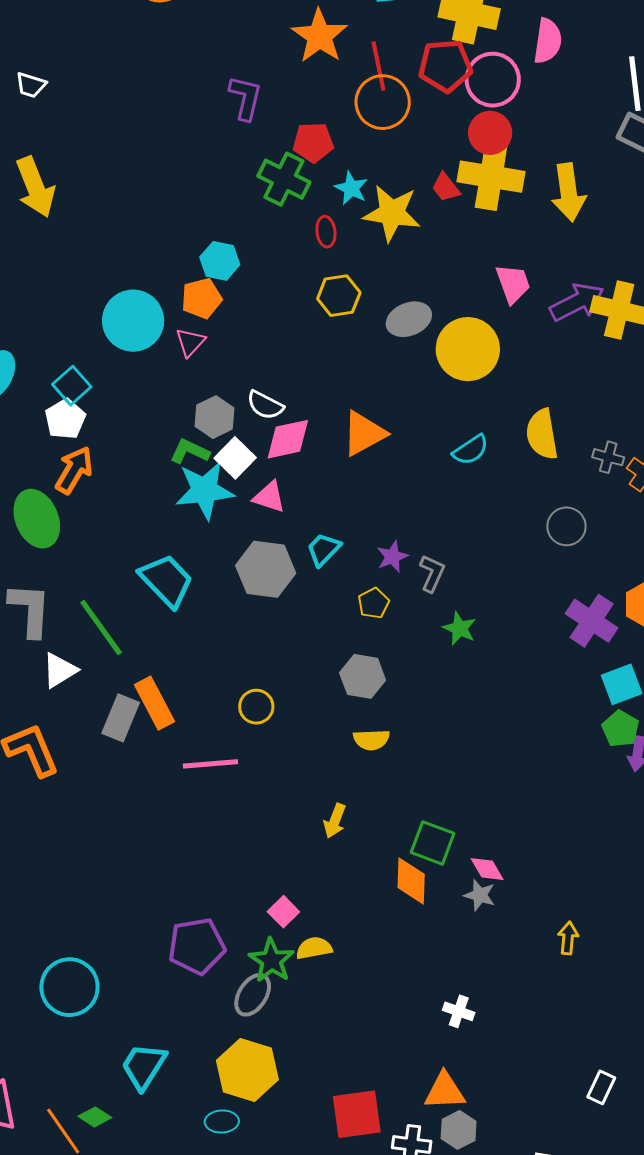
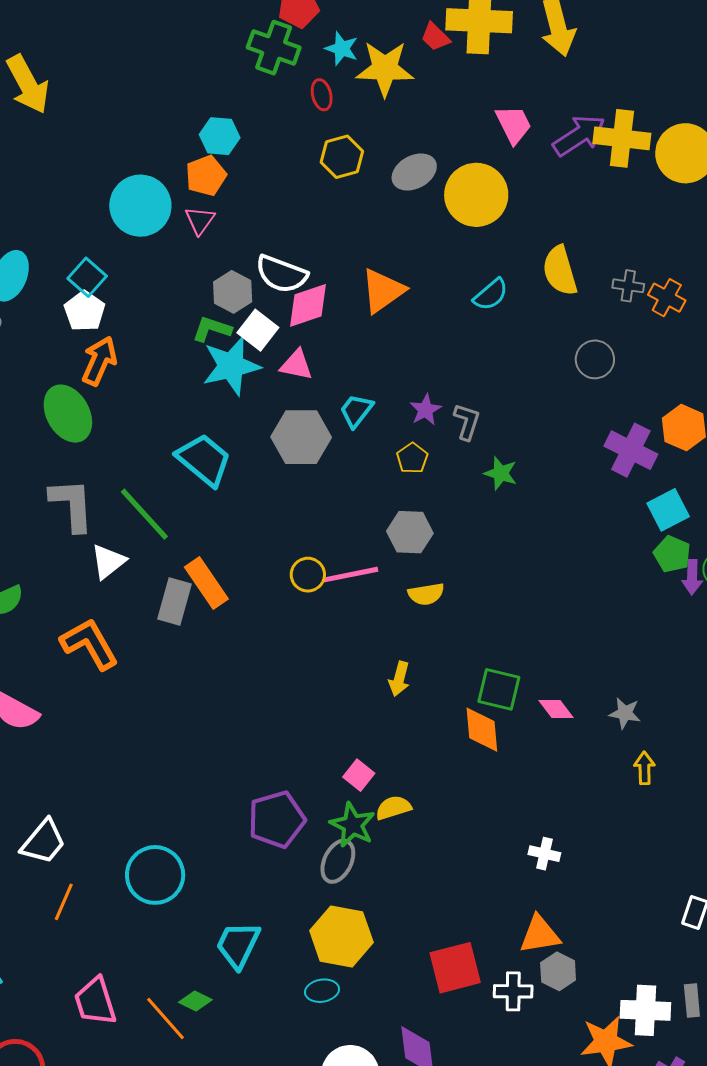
white semicircle: (265, 405) -> (281, 274), size x1.4
pink line: (210, 764) -> (351, 575), moved
gray star: (480, 895) -> (625, 713), moved

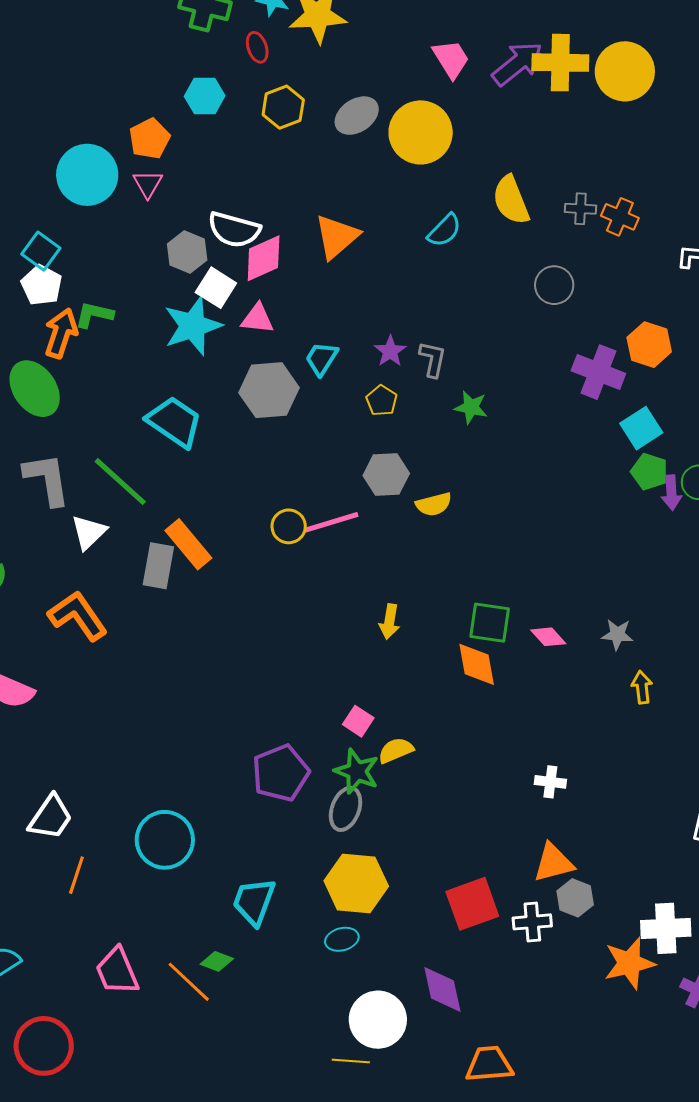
cyan hexagon: (220, 136) -> (205, 96), moved
green L-shape: (212, 329) -> (94, 315), moved
yellow semicircle: (426, 594) -> (434, 504), moved

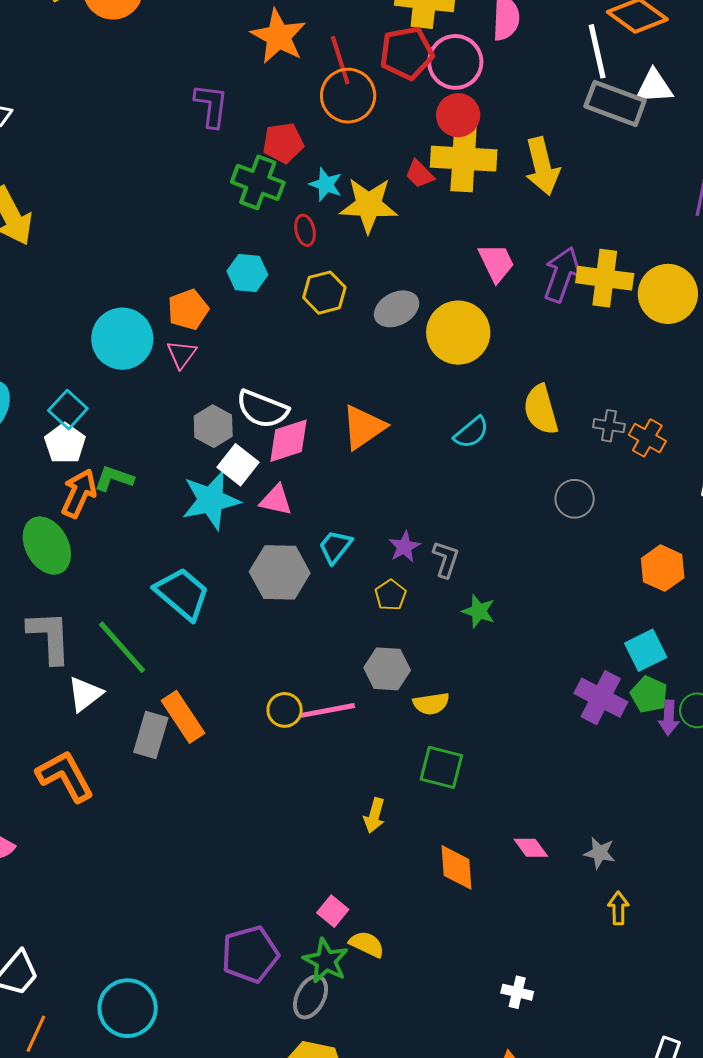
purple arrow: (517, 64) -> (562, 275), turned -38
purple cross: (598, 372) -> (601, 698), moved
green square: (490, 623) -> (441, 767), moved
yellow semicircle: (396, 750) -> (367, 944), turned 42

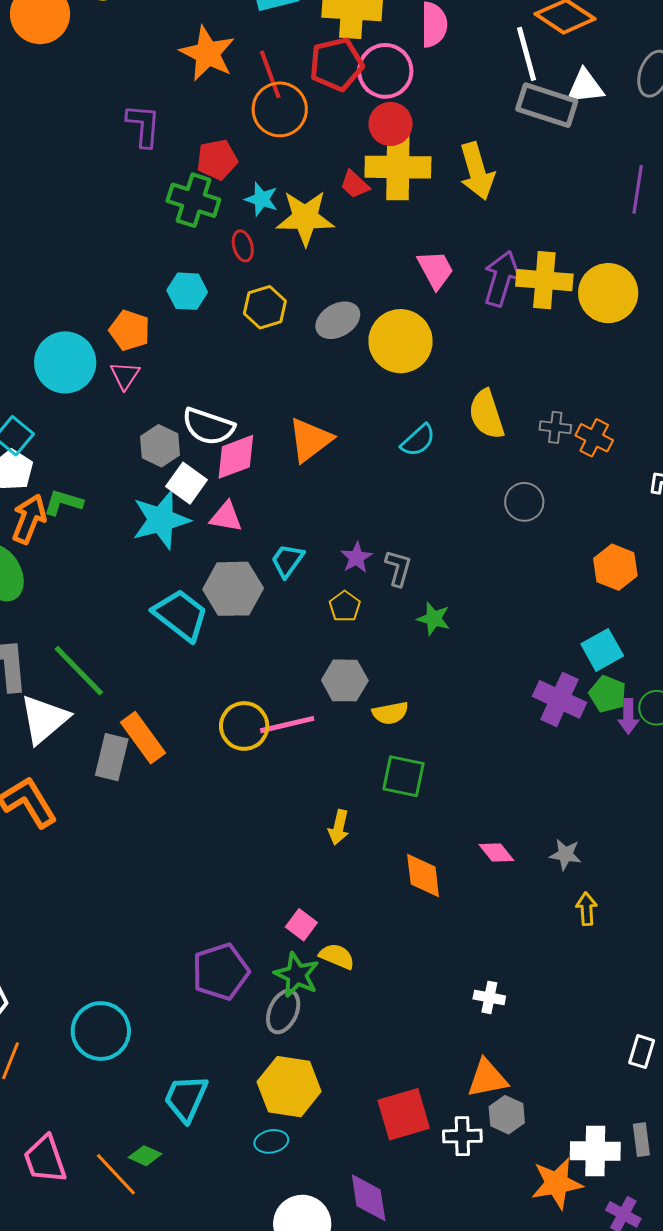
orange pentagon: (188, 310) -> (130, 330), turned -30
cyan trapezoid: (182, 594) -> (181, 615), moved
white triangle: (85, 694) -> (44, 719), size x1.4
yellow circle: (285, 710) -> (244, 726), size x1.4

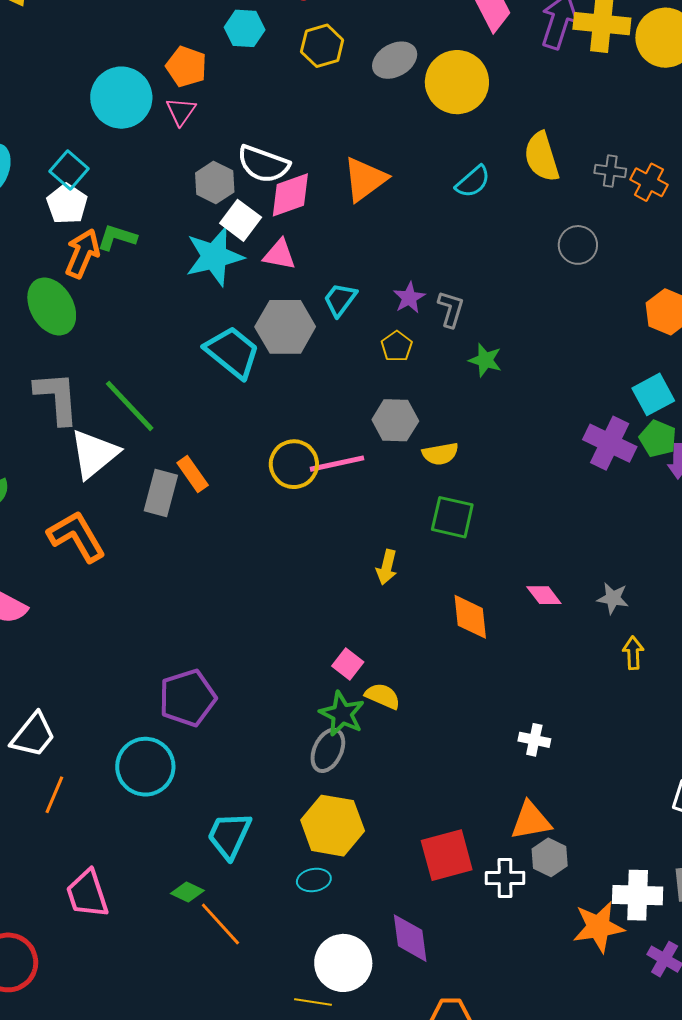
orange rectangle: (143, 738) -> (193, 474), size x0.7
purple pentagon: (221, 972) -> (188, 698), moved
orange line: (116, 1174) -> (220, 924), moved

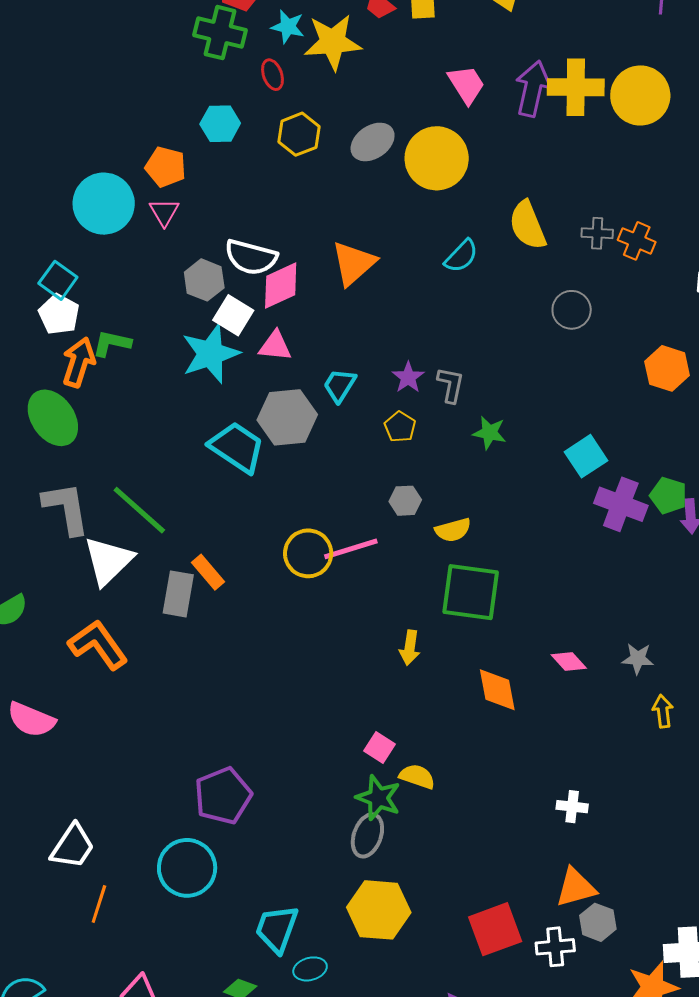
cyan square: (653, 394) -> (586, 456), moved
gray hexagon: (395, 420) -> (405, 501), size x0.7
green square: (452, 517) -> (471, 592), size x1.4
cyan ellipse: (314, 880) -> (310, 969), moved

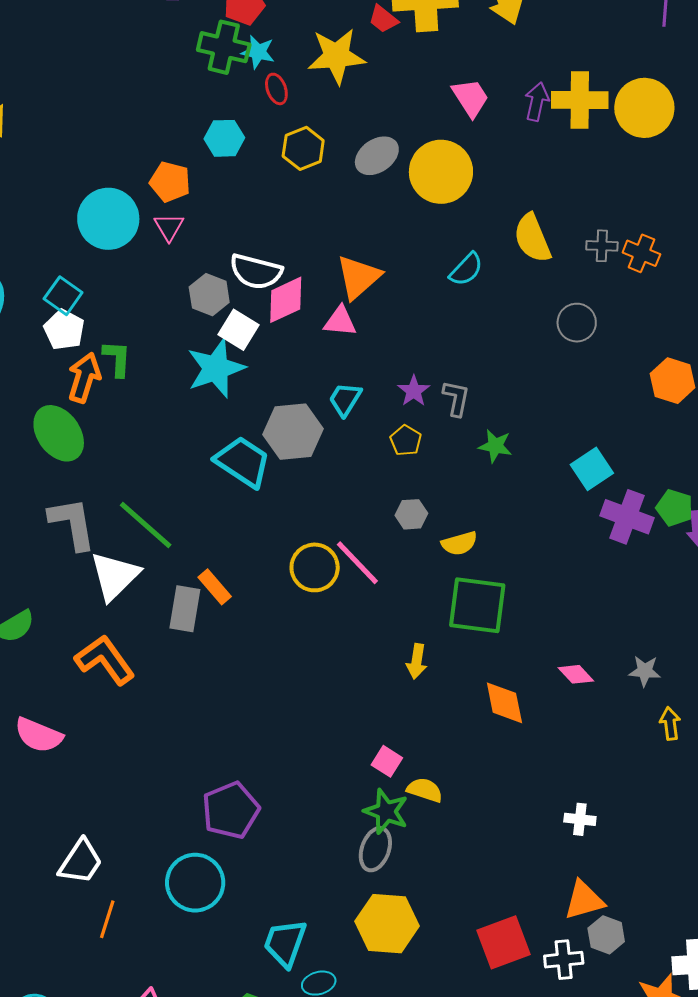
cyan star: (288, 27) -> (258, 52), moved
purple arrow: (533, 89) -> (537, 102), size x0.7
green L-shape: (112, 343) -> (117, 358), turned 81
pink triangle: (275, 346) -> (340, 321), moved
pink line: (351, 549) -> (357, 563), turned 64

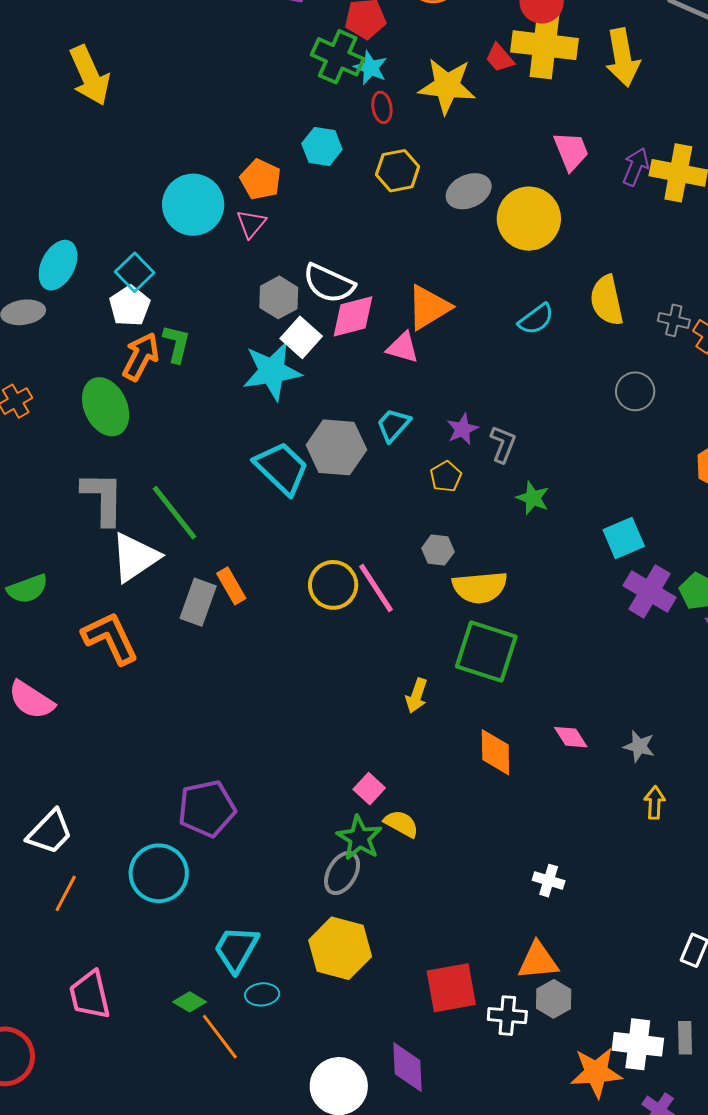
yellow semicircle: (459, 543) -> (480, 587), size x1.5

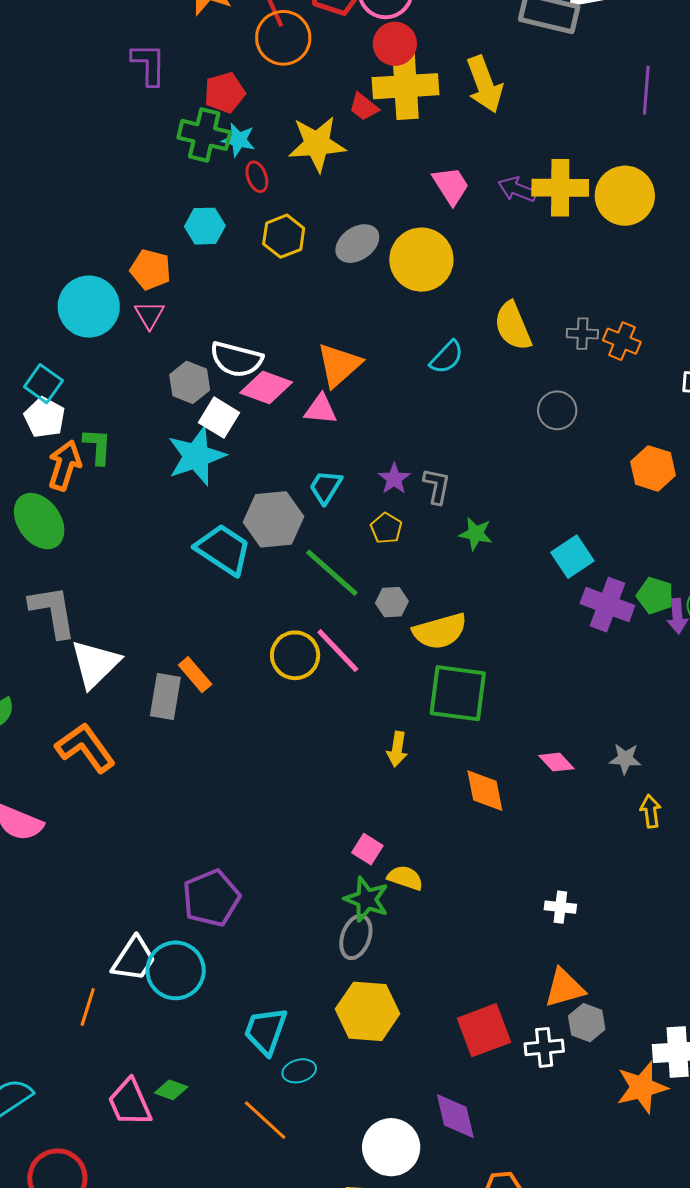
purple arrow: (636, 167) -> (517, 189), turned -81
pink diamond: (353, 316) -> (266, 388), turned 45
green line: (175, 513) -> (332, 573), moved
white trapezoid: (50, 832) -> (134, 959), moved
green diamond: (190, 1002) -> (171, 1090), moved

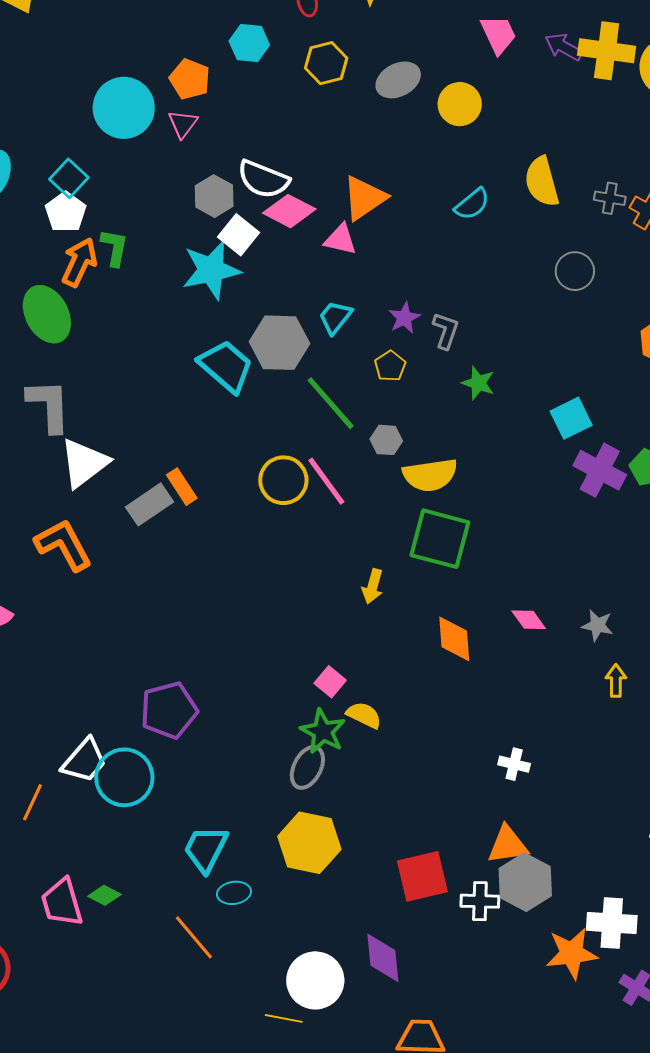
yellow circle: (421, 260) -> (460, 104), size x0.7
gray rectangle: (165, 697) -> (149, 504), turned 39
gray hexagon: (587, 1023) -> (525, 882), size x1.5

